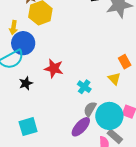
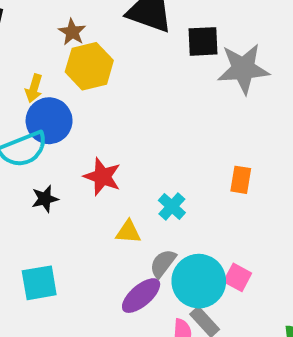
orange rectangle: (125, 62) -> (241, 180), turned 32
yellow triangle: (114, 79) -> (128, 232), moved, turned -48
cyan cross: (84, 87) -> (172, 206), moved

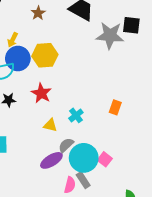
black square: (203, 41) -> (131, 25), moved
yellow hexagon: (89, 66) -> (45, 55), moved
gray star: (243, 69) -> (110, 35), moved

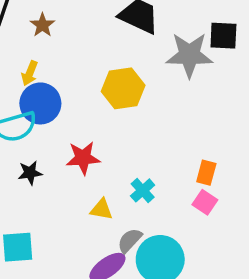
brown star: (38, 13) -> (42, 25), moved
yellow hexagon: (45, 55) -> (123, 88), moved
red star: (41, 93) -> (83, 158), turned -30
pink square: (105, 159) -> (205, 202), moved

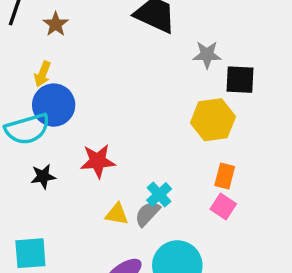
black square: (223, 36) -> (240, 80), moved
gray star: (189, 55) -> (207, 55), size x0.6
yellow hexagon: (123, 88) -> (213, 120), moved
gray semicircle: (130, 240) -> (147, 214), moved

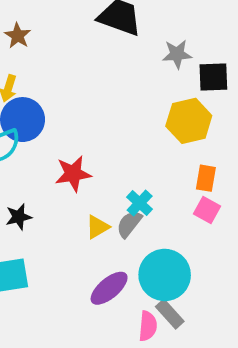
black star: (43, 176) -> (19, 217), moved
yellow triangle: (117, 214) -> (97, 227), turned -35

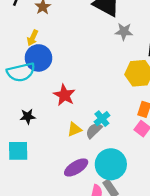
gray star: (177, 54) -> (124, 32), moved
red star: (73, 174) -> (64, 95), turned 30

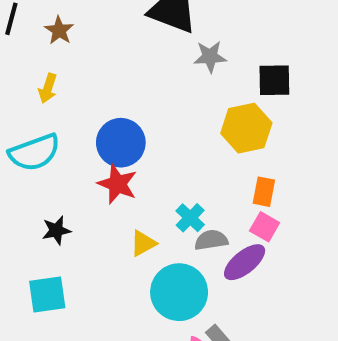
blue circle: (38, 58) -> (121, 143), moved
gray semicircle: (94, 130) -> (211, 240), moved, turned 42
cyan circle: (111, 164) -> (179, 292), moved
purple ellipse: (76, 167) -> (245, 262), moved

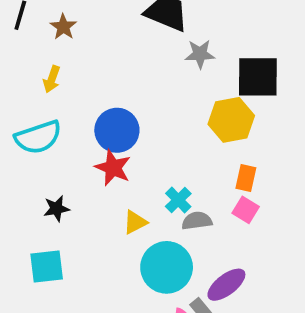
black square: (274, 80) -> (258, 77), size x1.4
purple ellipse: (245, 262) -> (226, 285), moved

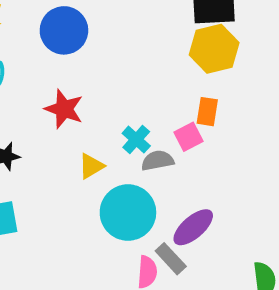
yellow hexagon: (231, 120) -> (214, 49), moved
blue circle: (117, 130) -> (64, 30), moved
pink square: (246, 210) -> (188, 137), moved, turned 35

